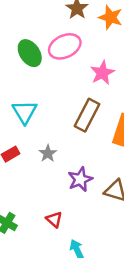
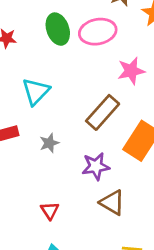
purple star: (80, 179) -> (96, 166), moved
red triangle: (54, 219) -> (50, 211), moved

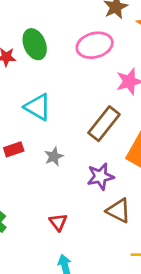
green ellipse: (58, 29) -> (35, 44), moved
cyan triangle: (36, 91) -> (38, 107), turned -40

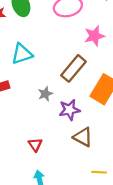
cyan triangle: (38, 107) -> (22, 54), turned -50
gray star: (54, 156) -> (45, 94), moved

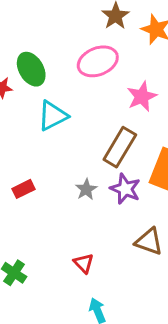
cyan triangle: (22, 54) -> (53, 116), moved
purple star: (69, 110) -> (125, 189), moved, turned -30

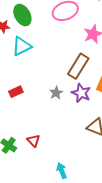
cyan triangle: (53, 116) -> (22, 46), moved
red triangle: (84, 263) -> (33, 141), moved

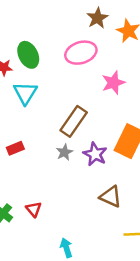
cyan triangle: (22, 46) -> (25, 93), turned -35
brown rectangle: (78, 66) -> (74, 121), moved

